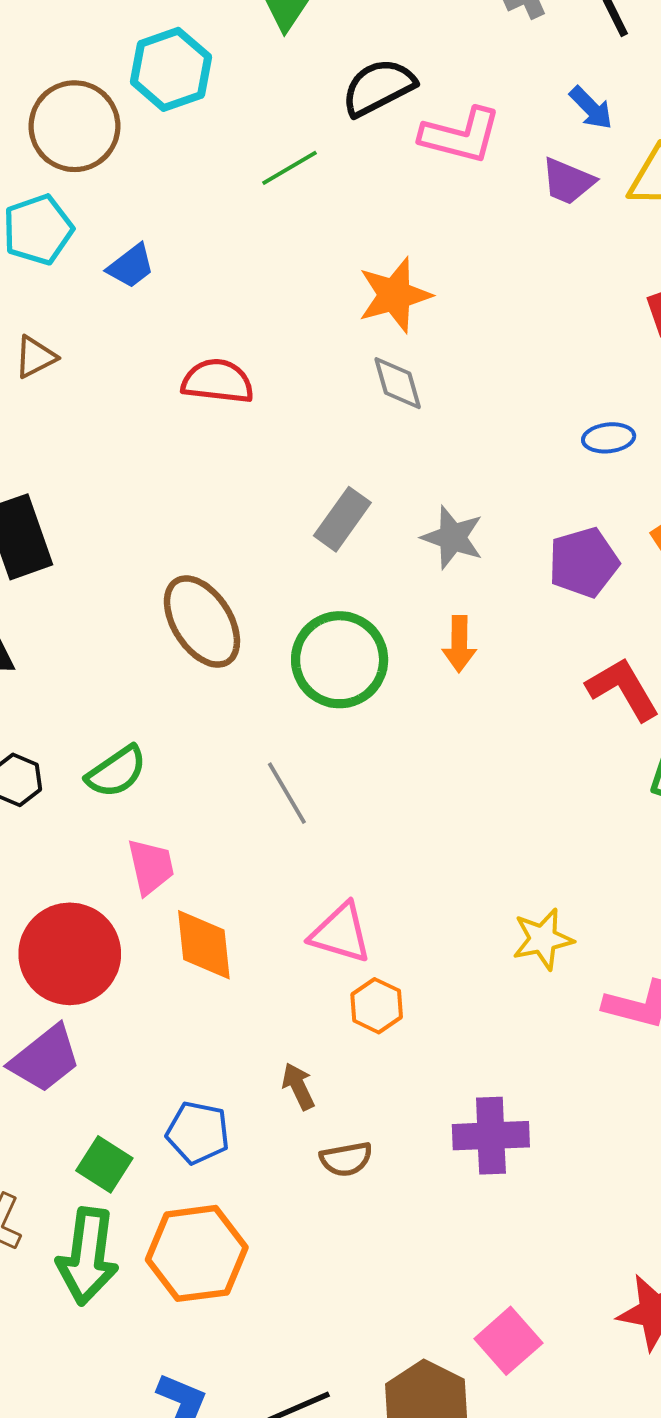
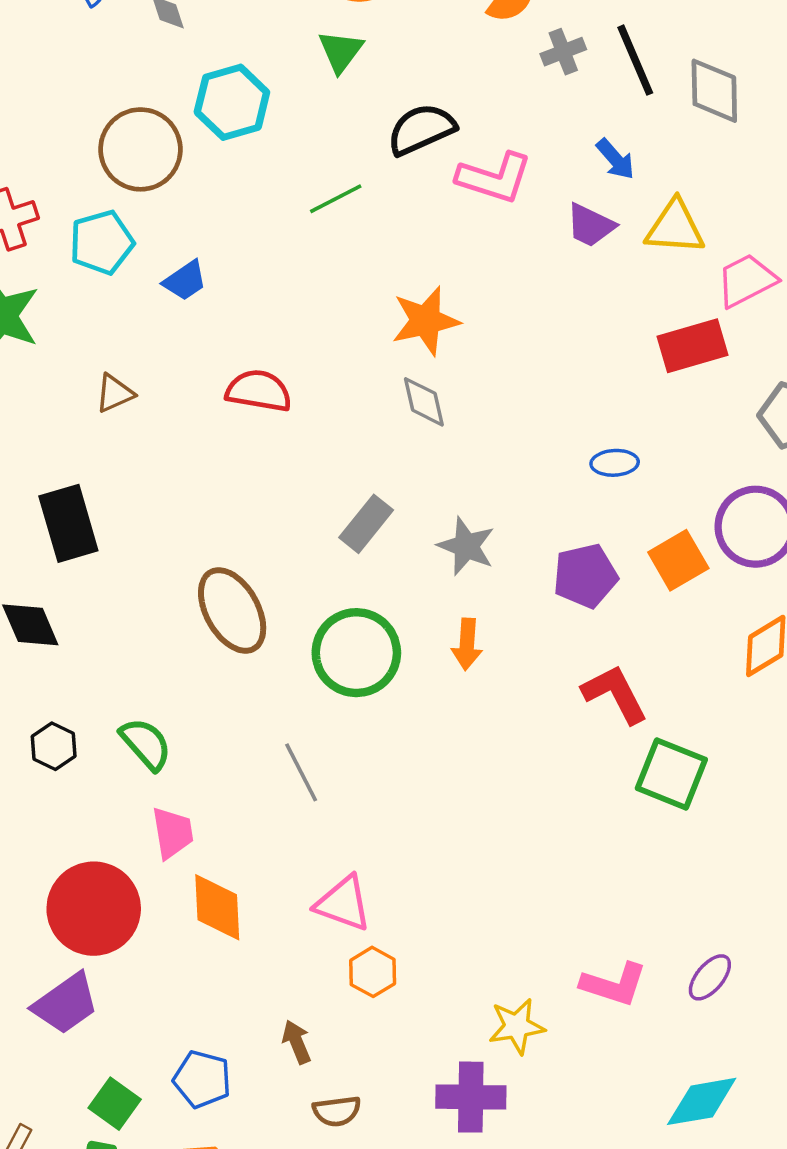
brown triangle: (35, 357) -> (115, 393), moved
green semicircle: (116, 772) -> (146, 744), turned -100
yellow star: (543, 939) -> (517, 1026), moved

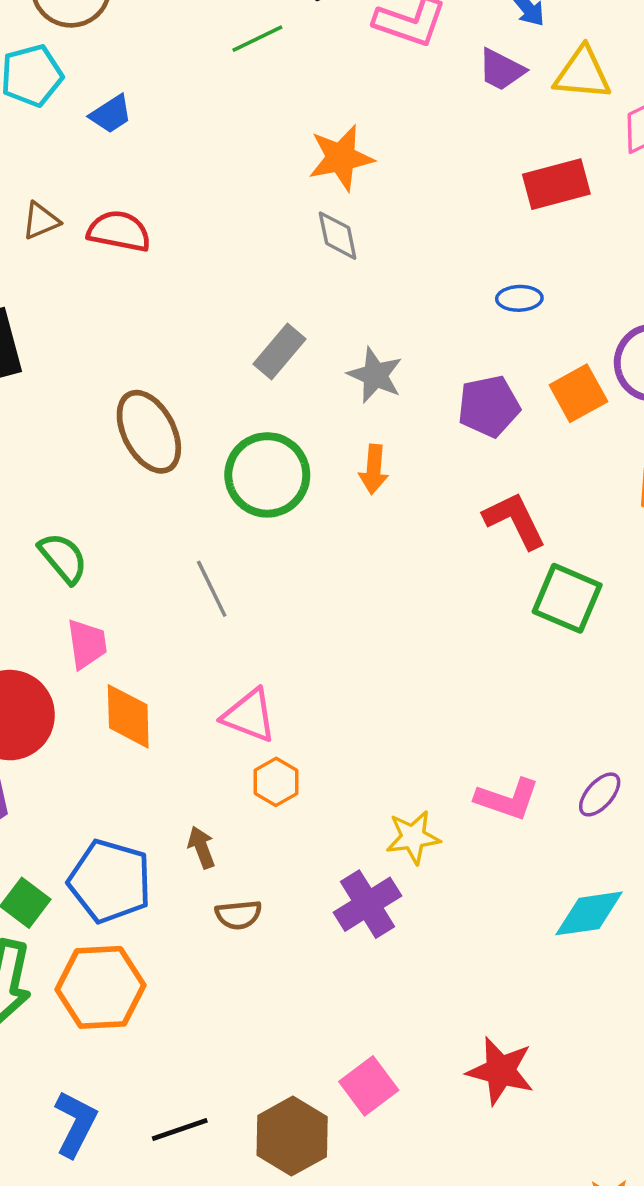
red rectangle: (693, 346) -> (556, 184), moved
red semicircle: (259, 391) -> (119, 231), moved
blue pentagon: (202, 1079) -> (110, 881), size x1.5
purple cross: (471, 1097) -> (368, 904), turned -34

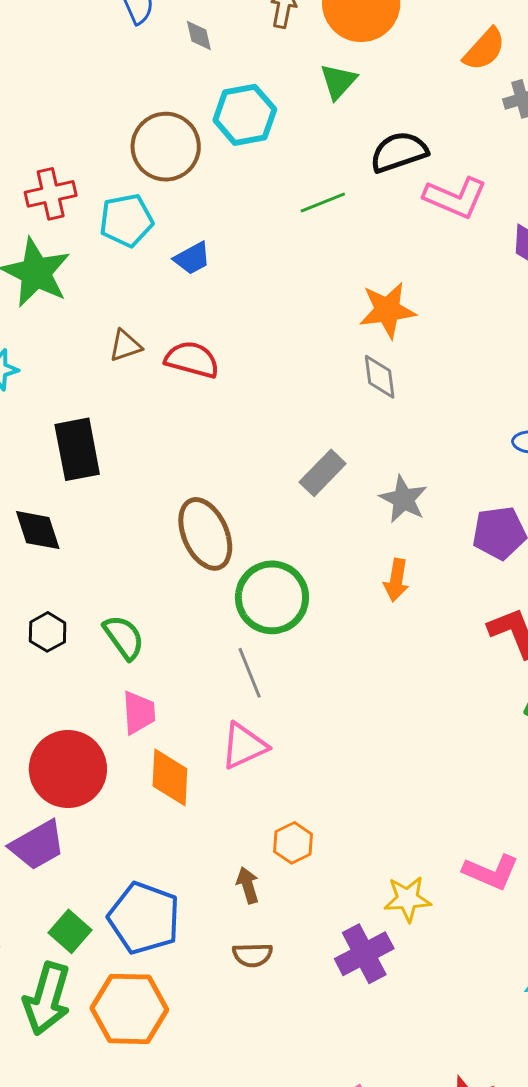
green circle: (267, 475) -> (272, 597), moved
pink triangle: (249, 715) -> (244, 746), moved, turned -50
brown arrow: (201, 847) -> (248, 885), moved

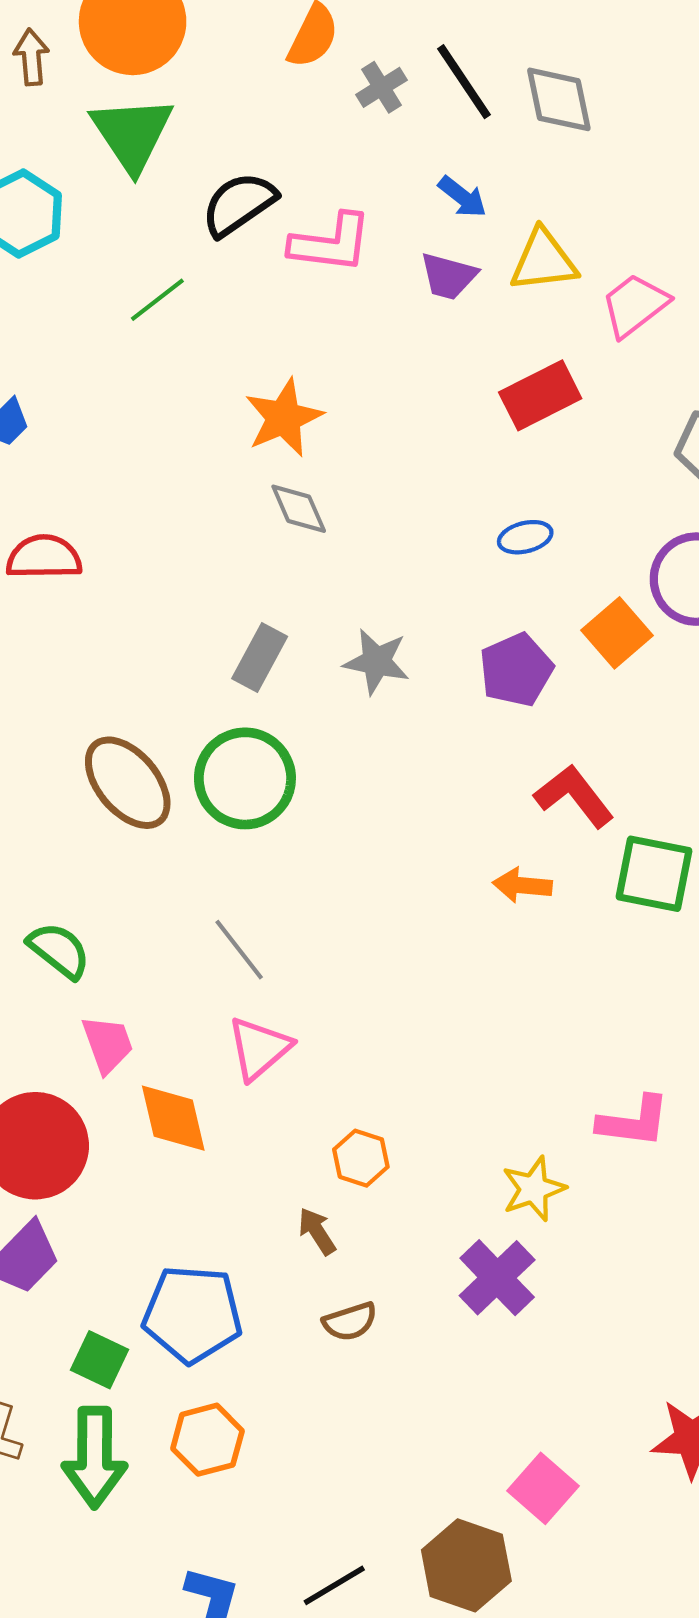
green triangle: (338, 81) -> (132, 134), size x1.6
orange arrow: (396, 580) -> (522, 885), moved, turned 102
green circle: (272, 597) -> (245, 778), moved
orange hexagon: (129, 1009) -> (207, 1440), size x0.7

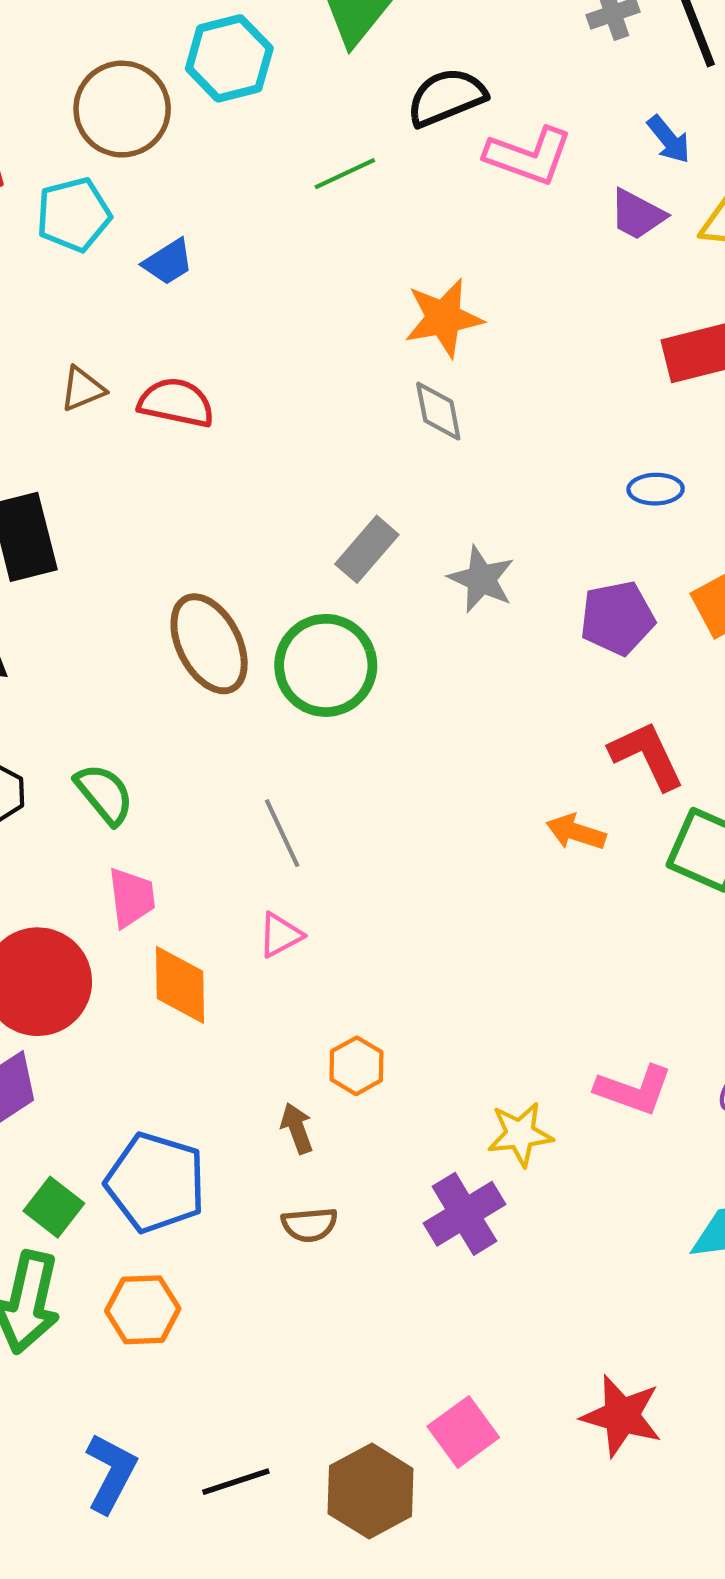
pink triangle: (259, 1048) -> (280, 935), size x0.7

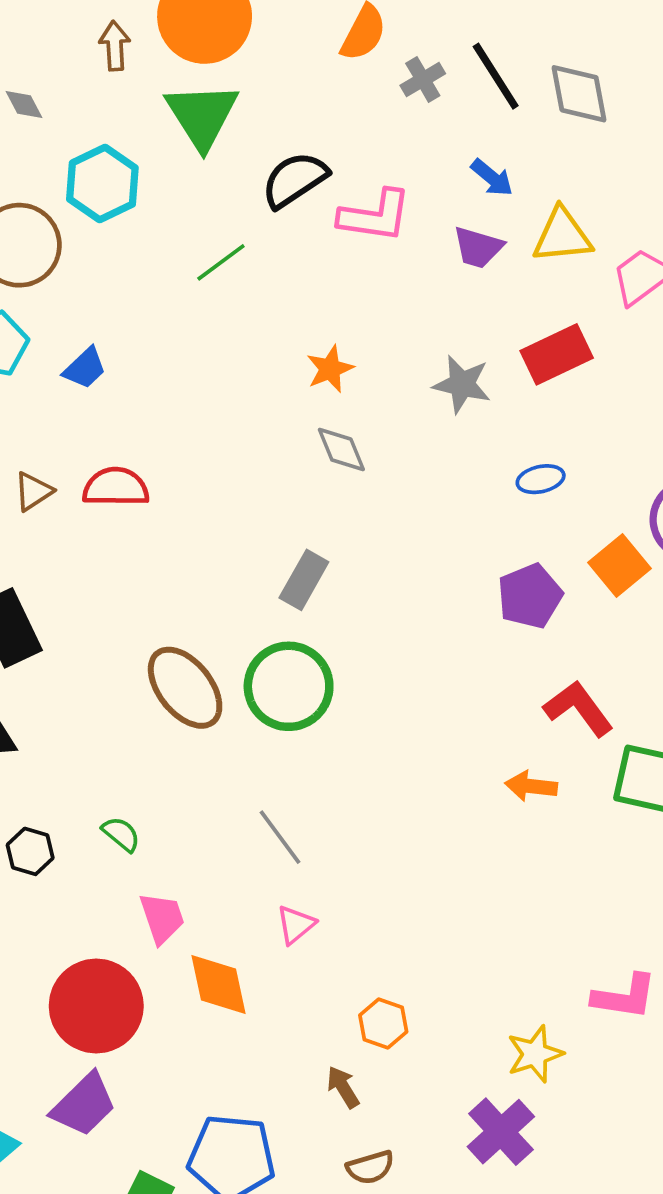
orange star: (444, 318) -> (330, 369), size x0.7
gray star: (481, 579) -> (462, 384), moved
green semicircle: (104, 794) -> (121, 834), size x0.7

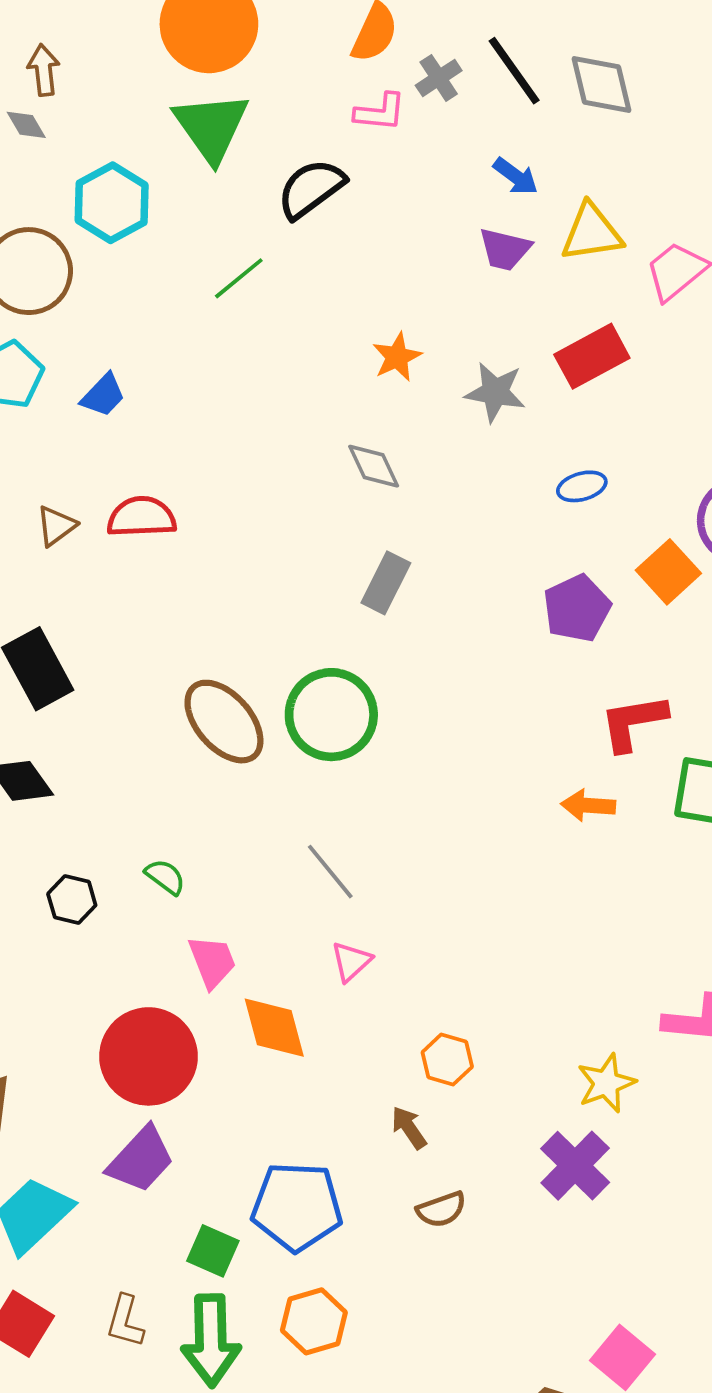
brown arrow: (115, 46) -> (44, 70), moved
pink L-shape: (375, 216) -> (380, 112), moved, size x0.7
orange star: (330, 369) -> (397, 357), moved
gray rectangle: (304, 580) -> (386, 583), moved
red L-shape: (578, 708) -> (633, 722), turned -60

